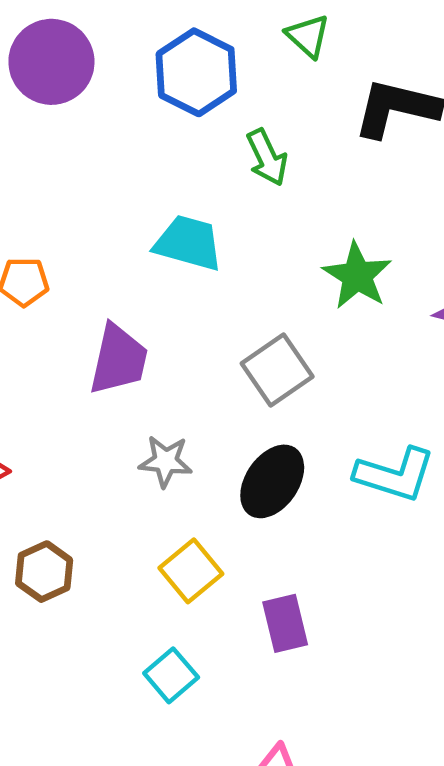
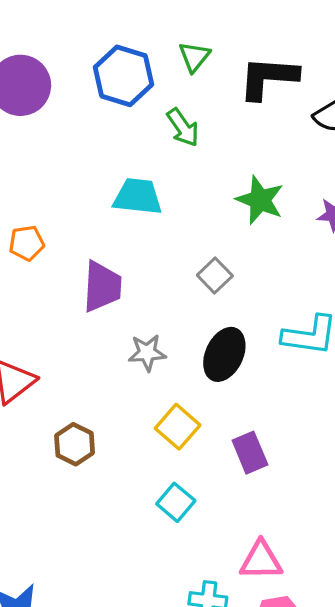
green triangle: (308, 36) -> (194, 57), moved, turned 36
gray square: (277, 370) -> (215, 276), size x0.7

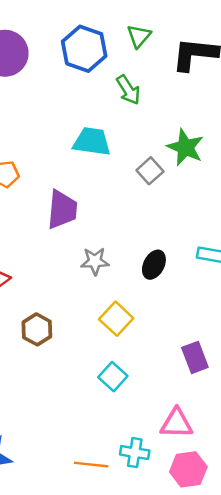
gray square: (215, 276) -> (150, 171), moved
black ellipse: (224, 354) -> (154, 265), size x0.7
purple rectangle: (250, 453) -> (195, 357), moved

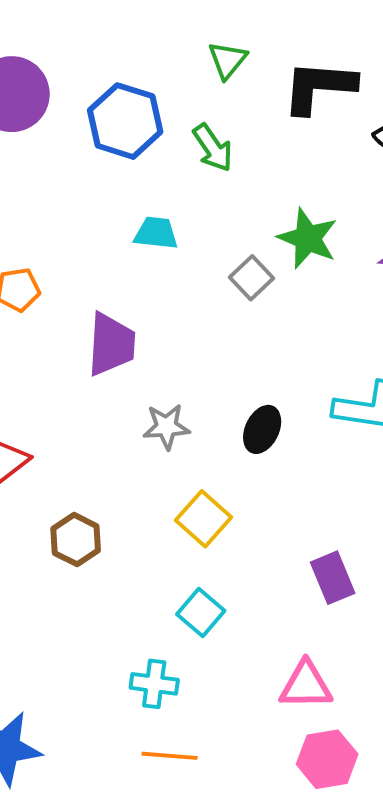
blue hexagon: (84, 49) -> (125, 121), moved
cyan trapezoid: (92, 142) -> (156, 233), size x0.7
cyan cross: (135, 453) -> (154, 684), moved

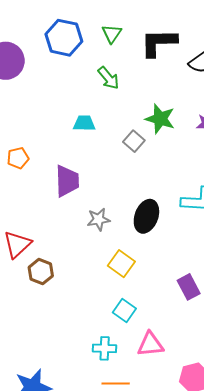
blue hexagon: (125, 121) -> (64, 38), moved
black ellipse: (262, 429) -> (146, 216), size x1.4
brown hexagon: (76, 540) -> (41, 272), moved
pink triangle: (306, 685) -> (150, 344), moved

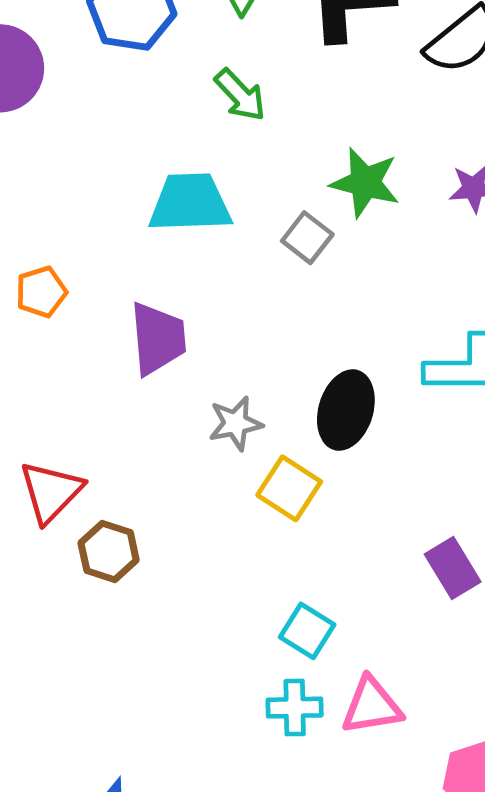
cyan trapezoid: (84, 123) -> (190, 203), size x1.6
yellow square: (121, 264) -> (289, 488), moved
cyan cross: (105, 348) -> (295, 708), moved

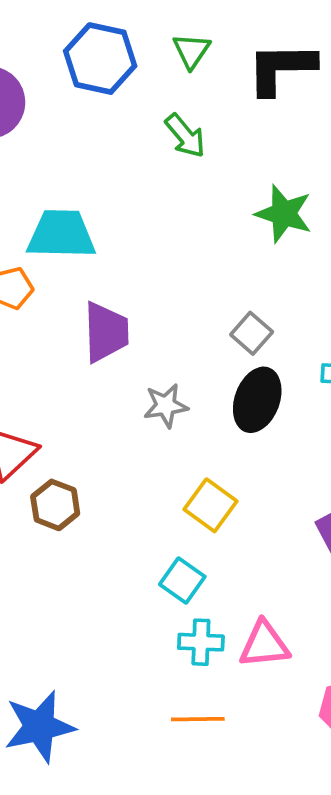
cyan trapezoid: (190, 203) -> (61, 234), moved
gray square: (307, 238) -> (252, 333), moved
yellow square: (289, 488) -> (210, 505), moved
cyan square: (307, 631) -> (182, 580), moved

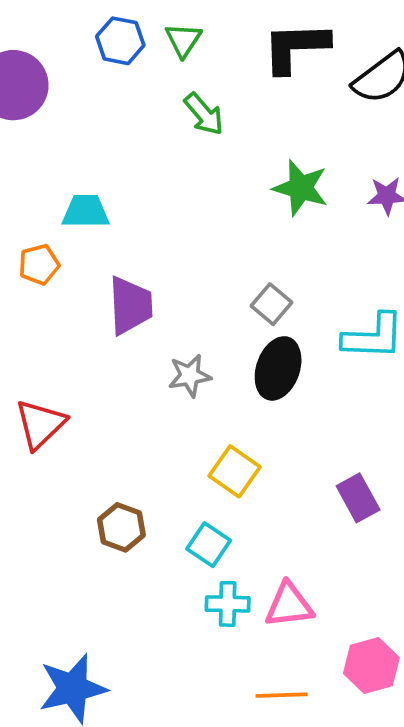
green triangle: (191, 51) -> (183, 40), moved
blue hexagon: (100, 59) -> (120, 41), size x0.7
cyan trapezoid: (61, 234) -> (86, 212), size x0.7
brown hexagon: (55, 505) -> (121, 527), moved
orange line: (198, 719) -> (281, 695), moved

